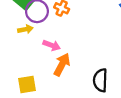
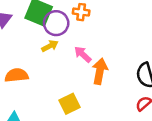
pink arrow: (52, 45) -> (83, 54), turned -140

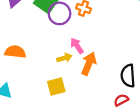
yellow arrow: (50, 46) -> (64, 58), moved

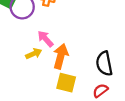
yellow square: (56, 87) -> (66, 83), moved, turned 36

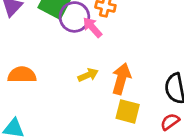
pink arrow: (45, 39) -> (92, 27), moved

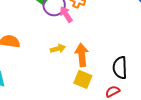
orange arrow: (121, 79) -> (82, 55), turned -30

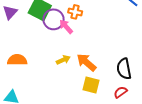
orange arrow: (82, 55) -> (86, 62), turned -35

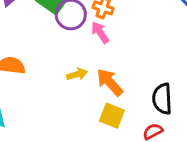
pink arrow: (66, 27) -> (100, 32), moved

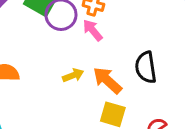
black semicircle: (162, 99) -> (146, 67), moved

